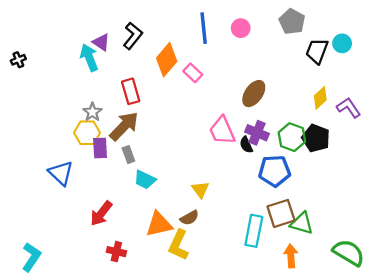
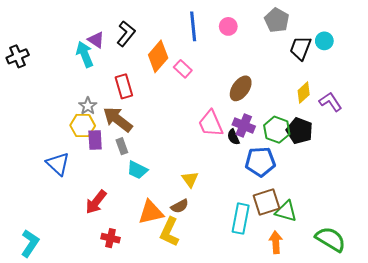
black cross: (18, 60) -> (18, 56), size x1.5
brown arrow: (124, 126) -> (118, 119), turned -96

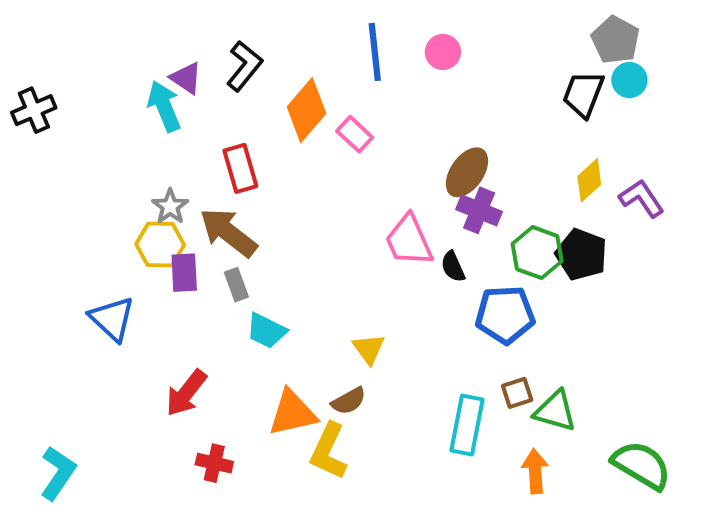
gray pentagon: (277, 20) -> (615, 40), moved
purple cross: (244, 126) -> (479, 210), moved
brown square: (266, 202) -> (517, 393), size x0.6

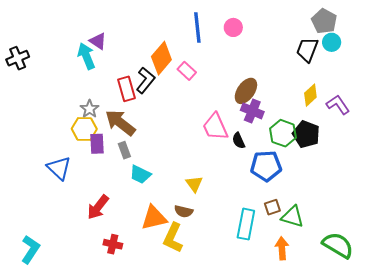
black L-shape: (244, 66) -> (146, 80), moved
brown semicircle: (349, 401) -> (184, 211), turned 42

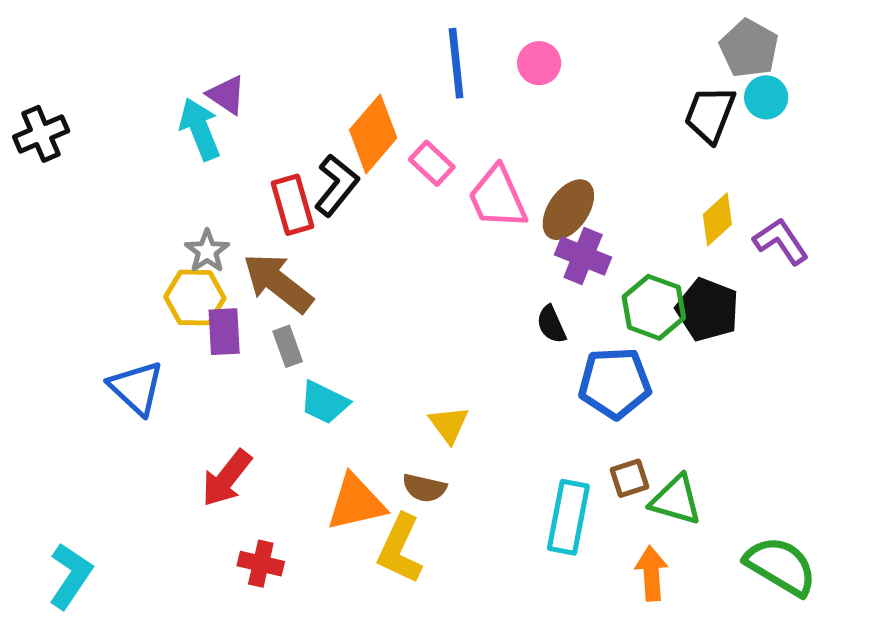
pink trapezoid: (215, 127) -> (498, 197), moved

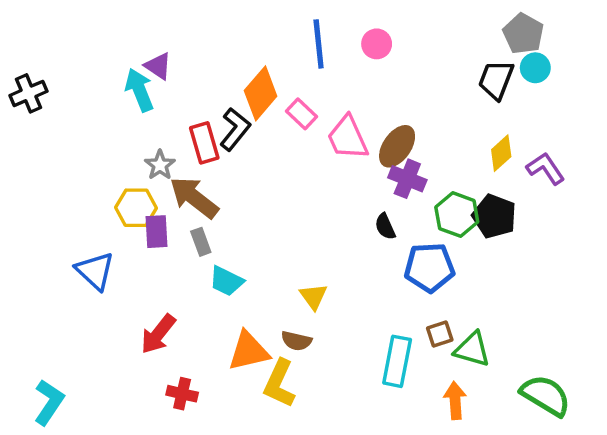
gray star: (207, 251) -> (160, 165), moved

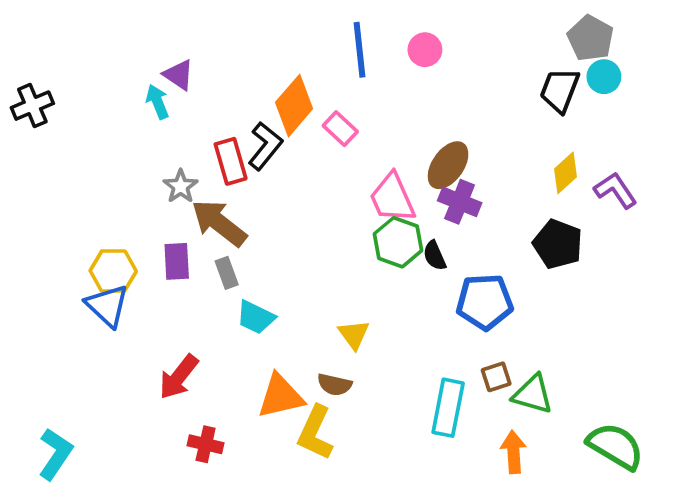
cyan arrow: (139, 90) -> (157, 102), size x0.7
pink trapezoid: (348, 138) -> (392, 198), moved
yellow hexagon: (136, 208) -> (113, 271), moved
green hexagon: (457, 215) -> (398, 242), moved

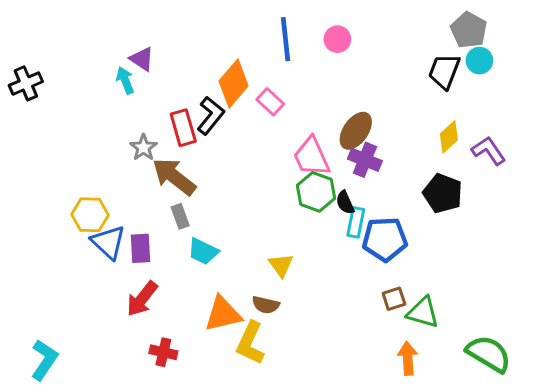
purple rectangle: (177, 261) -> (140, 248), moved
blue triangle: (107, 306) -> (108, 242), moved
cyan rectangle: (448, 408) -> (356, 222), moved, size x0.7

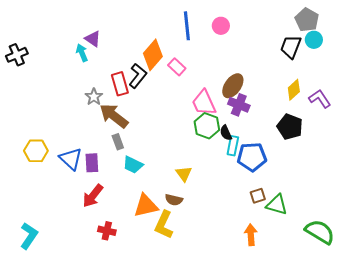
yellow hexagon: (90, 215) -> (36, 151), moved
orange arrow: (408, 358) -> (251, 235), moved

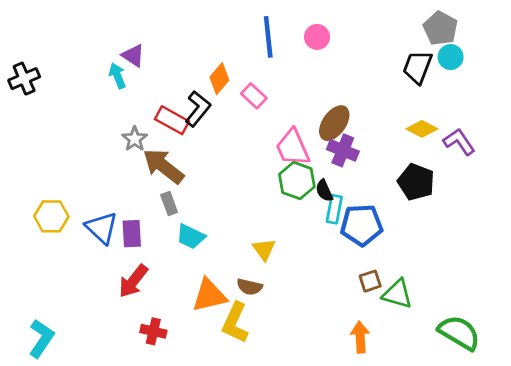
orange diamond: (153, 55) -> (219, 79), size x0.7
red rectangle: (120, 84) -> (172, 120), turned -45
yellow diamond: (294, 90) -> (422, 129), turned 70

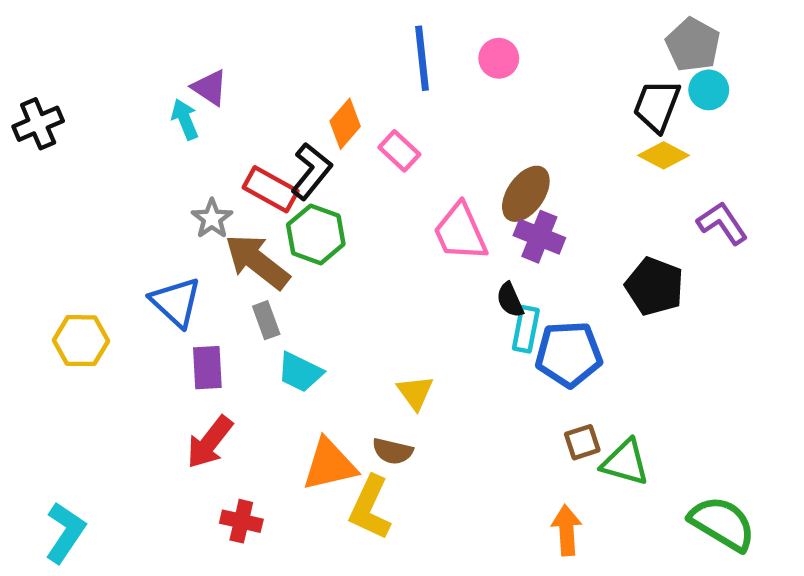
yellow diamond: (422, 129) -> (664, 155), moved
green hexagon: (297, 181) -> (316, 234), moved
blue triangle: (102, 228) -> (176, 302), moved

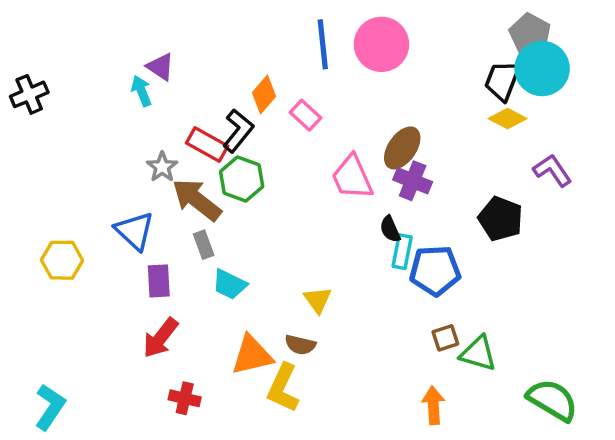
pink circle: (499, 58) -> (381, 44), size x1.8
cyan circle: (709, 90) -> (542, 69), size x1.8

